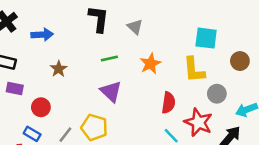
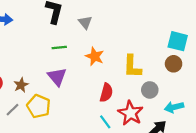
cyan square: (206, 38) -> (178, 41), moved
orange star: (150, 64) -> (95, 56), turned -30
brown star: (59, 69) -> (21, 85), moved

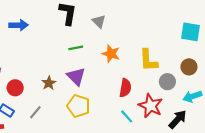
brown circle: (174, 64) -> (189, 67), moved
brown star: (21, 85) -> (49, 83), moved
yellow pentagon: (39, 106) -> (79, 106), moved

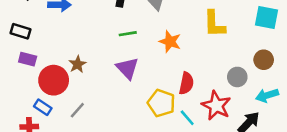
yellow L-shape: (148, 60) -> (214, 24), moved
brown star: (49, 83) -> (77, 64), moved
red circle: (15, 88) -> (54, 80), size x1.5
yellow pentagon: (79, 106) -> (161, 103), moved

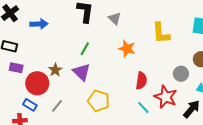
green line: (128, 34) -> (85, 49), moved, turned -48
purple triangle: (127, 68) -> (82, 72), moved
yellow pentagon: (161, 103) -> (99, 101), moved

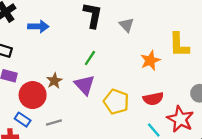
orange star: (127, 49) -> (150, 60), moved, turned 30
red semicircle: (141, 81) -> (153, 99), turned 66
yellow pentagon: (99, 101) -> (116, 102), moved
gray line: (57, 106) -> (54, 122), turned 32

